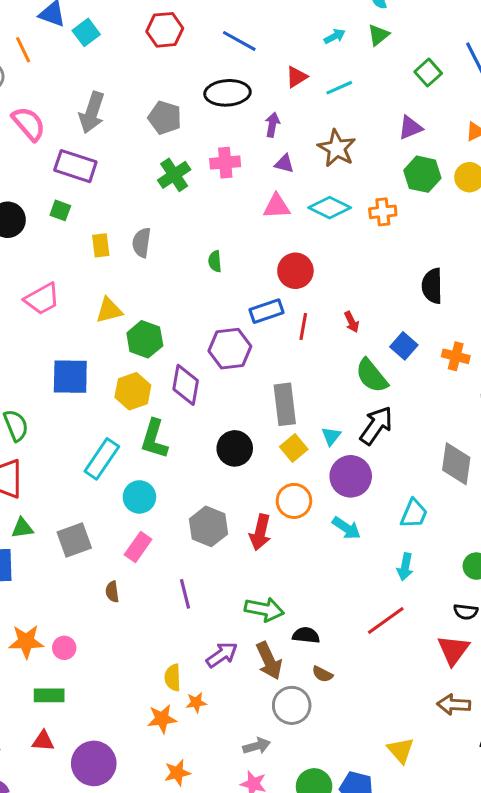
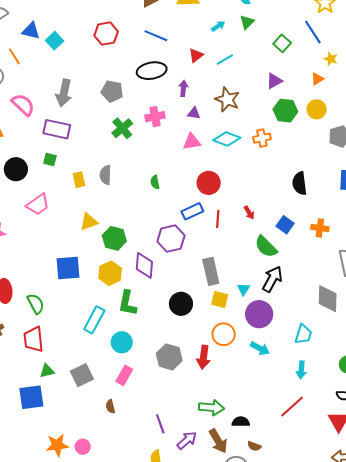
pink trapezoid: (42, 299) -> (38, 205), moved
yellow square: (294, 448) -> (220, 299), turned -30
purple line: (185, 594) -> (160, 424), moved

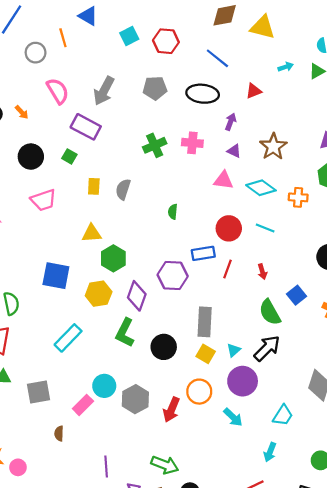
cyan square: (55, 41) -> (129, 36), moved
cyan line: (225, 59) -> (265, 228), moved, turned 36
gray pentagon: (112, 91) -> (155, 88), moved, turned -30
green L-shape: (127, 303) -> (125, 333), moved
cyan circle: (122, 342) -> (104, 386), moved

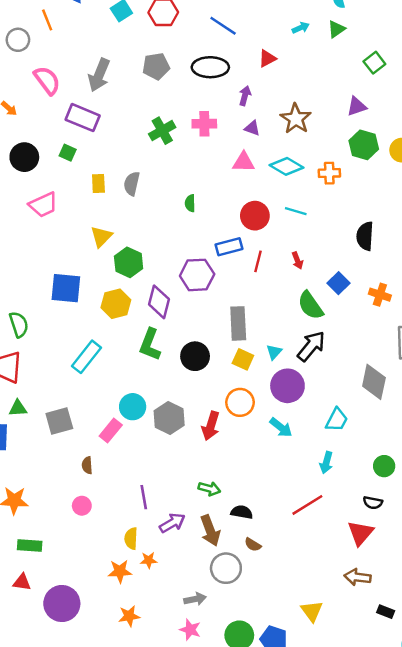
yellow triangle: (92, 233) -> (101, 237), turned -36
green arrow: (165, 465) -> (209, 489), size x0.7
pink circle: (18, 467) -> (82, 506), moved

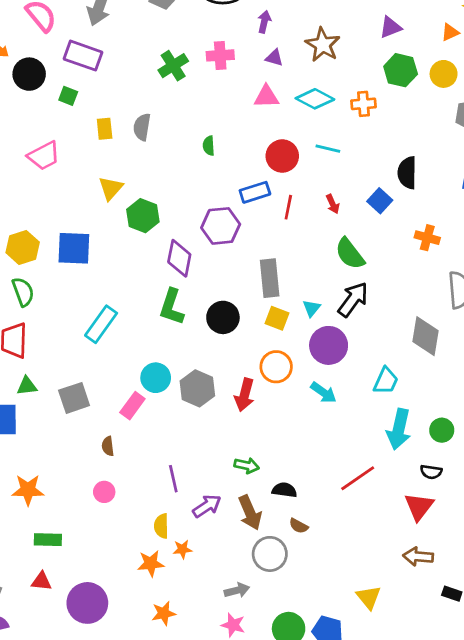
black circle: (24, 157) -> (29, 74), moved
blue square: (338, 283) -> (380, 201), moved
yellow hexagon: (116, 304) -> (23, 247), moved
cyan arrow: (326, 463) -> (399, 429), moved, size x1.6

